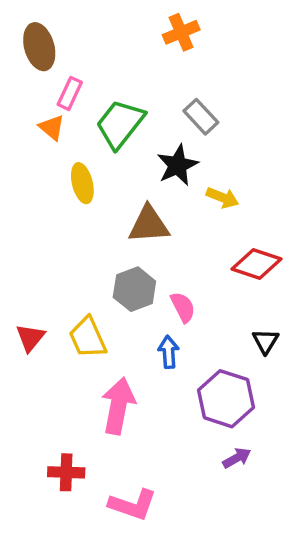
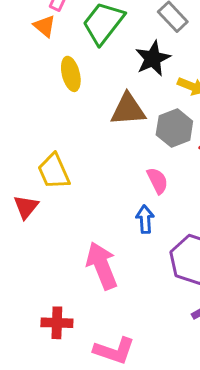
gray hexagon: (134, 289) -> (174, 128), moved
yellow trapezoid: (88, 338) -> (54, 171), moved
pink arrow: (118, 406) -> (102, 266), turned -33

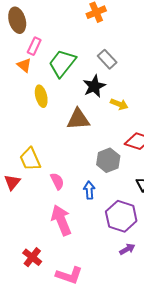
gray hexagon: (174, 128) -> (108, 160), moved
pink semicircle: (157, 181) -> (57, 181), moved
red cross: (57, 323) -> (32, 257), turned 36

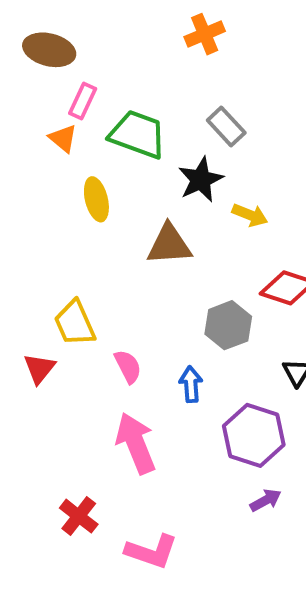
brown ellipse: (17, 20) -> (49, 50), turned -60
green trapezoid: (62, 63) -> (138, 134), turned 72

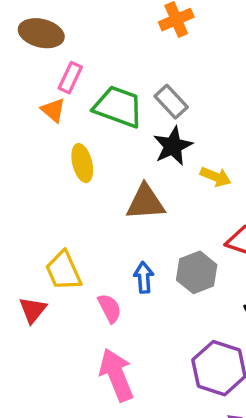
gray rectangle: (226, 127) -> (171, 102), moved
blue arrow: (191, 384) -> (144, 278), moved

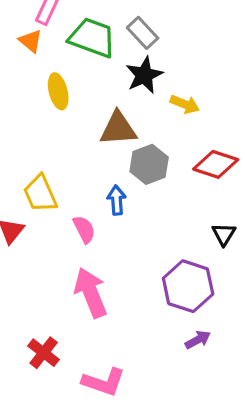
gray hexagon: (197, 272) -> (149, 164), moved

